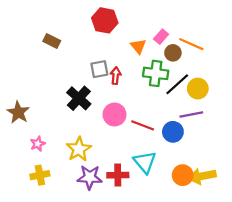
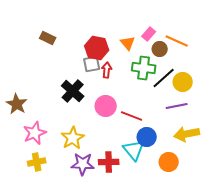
red hexagon: (105, 20) -> (97, 48), moved
blue circle: (173, 132) -> (147, 137), moved
pink star: (38, 144) -> (35, 133), size x1.6
yellow arrow: (202, 176) -> (187, 134), moved

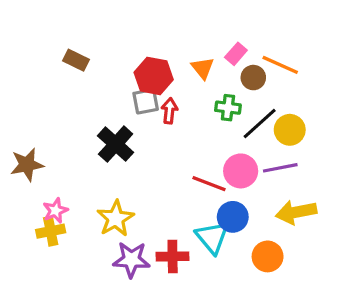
green cross: (144, 68) -> (228, 108), size x0.7
brown star: (17, 104) -> (27, 165), turned 30
pink circle: (106, 106) -> (241, 171), moved
pink star: (35, 133) -> (55, 211), size x0.7
yellow cross: (37, 162) -> (51, 231), moved

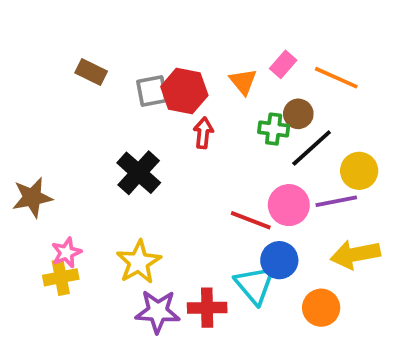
brown circle: (253, 78) -> (298, 114), moved
gray square: (146, 101) -> (152, 91), moved
yellow circle: (290, 130) -> (359, 171), moved

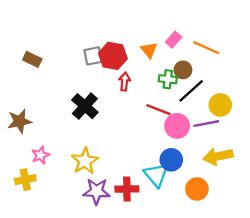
brown rectangle: (91, 72) -> (32, 59), moved
red line: (251, 220) -> (158, 110), moved
yellow cross: (61, 277) -> (25, 180), moved

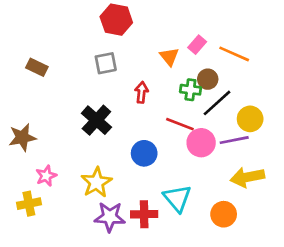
red hexagon: (113, 56) -> (116, 20), moved
blue circle: (171, 160) -> (144, 153), moved

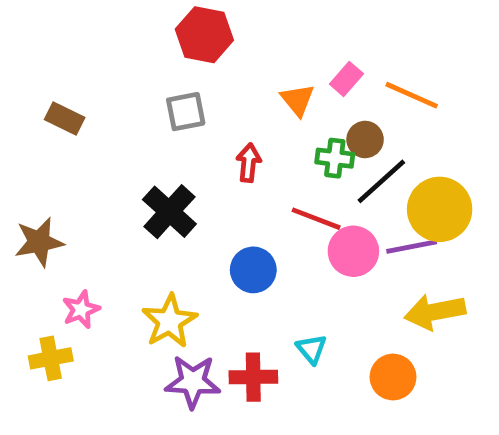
yellow circle: (250, 119) -> (440, 209), size x1.4
cyan triangle: (177, 198) -> (311, 349), size x0.6

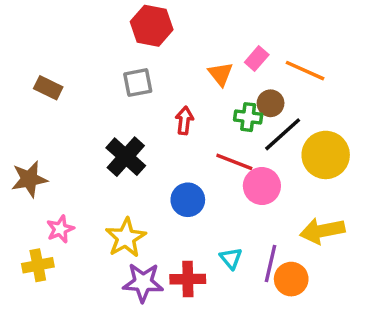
purple line: (412, 247) -> (271, 264), moved, turned -66

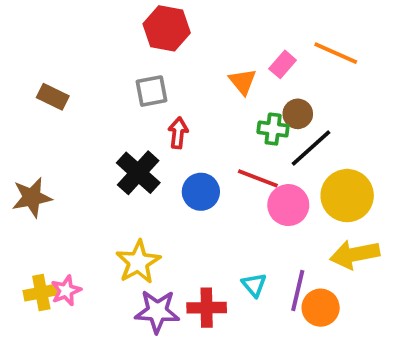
orange line: (305, 71) -> (336, 53), moved
red arrow: (184, 121) -> (178, 133), moved
yellow circle: (326, 155) -> (347, 196), moved
blue circle: (188, 200) -> (201, 192), moved
pink star: (60, 229) -> (66, 291), moved

